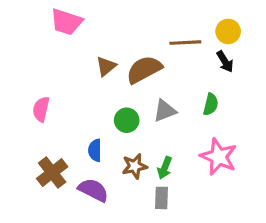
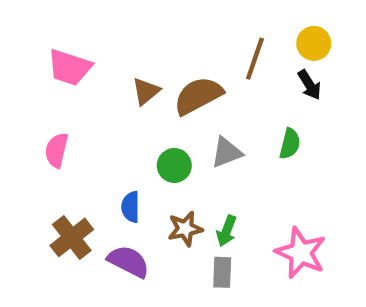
pink trapezoid: (66, 22) -> (70, 67), moved
brown line: (185, 43) -> (255, 59), turned -68
pink star: (219, 157) -> (301, 253), moved

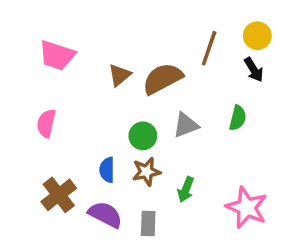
brown star: (185, 229) -> (146, 172), moved
gray rectangle: (222, 272) -> (148, 224), moved

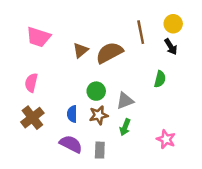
brown line: (209, 48) -> (141, 32), turned -30
gray triangle: (186, 125) -> (125, 101), moved
brown cross: (59, 195) -> (32, 118), moved
pink star: (247, 207) -> (166, 139), size x0.7

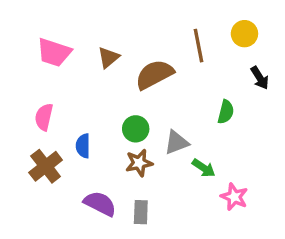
black arrow: (171, 47) -> (260, 78), moved
brown triangle: (81, 50) -> (108, 57), moved
blue semicircle: (72, 114) -> (83, 146), moved
green arrow: (125, 127) -> (204, 168), moved, turned -77

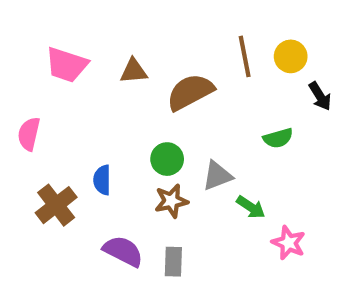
yellow circle: (244, 34) -> (291, 56), moved
brown triangle: (108, 57) -> (134, 71), turned 35
green semicircle: (226, 112) -> (278, 138), turned 60
pink semicircle: (44, 117) -> (29, 134), moved

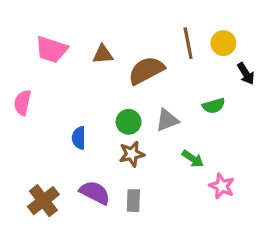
gray triangle: (217, 176) -> (167, 120), moved
brown cross: (56, 205) -> (43, 201), moved

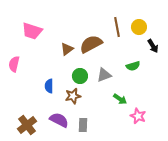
brown triangle: (103, 54) -> (67, 49), moved, turned -32
brown star: (132, 154) -> (73, 96), moved

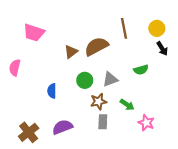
yellow circle: (139, 27) -> (157, 28), moved
brown star: (73, 96) -> (99, 102), moved
purple semicircle: (59, 120) -> (62, 127), turned -48
gray rectangle: (83, 125) -> (103, 122), moved

